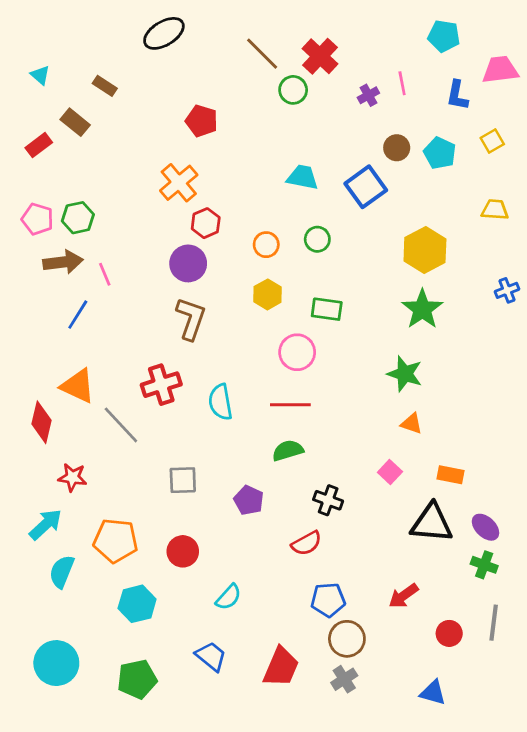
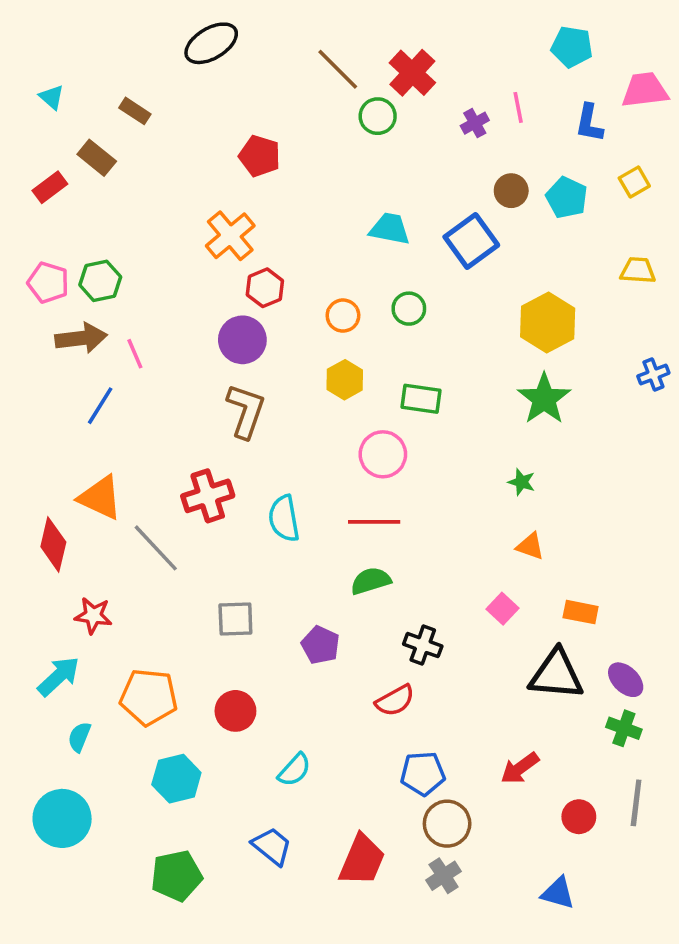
green star: (405, 374) -> (522, 482), size x0.6
cyan semicircle: (62, 572) -> (79, 737), size x0.7
cyan circle: (56, 663) -> (62, 818), moved

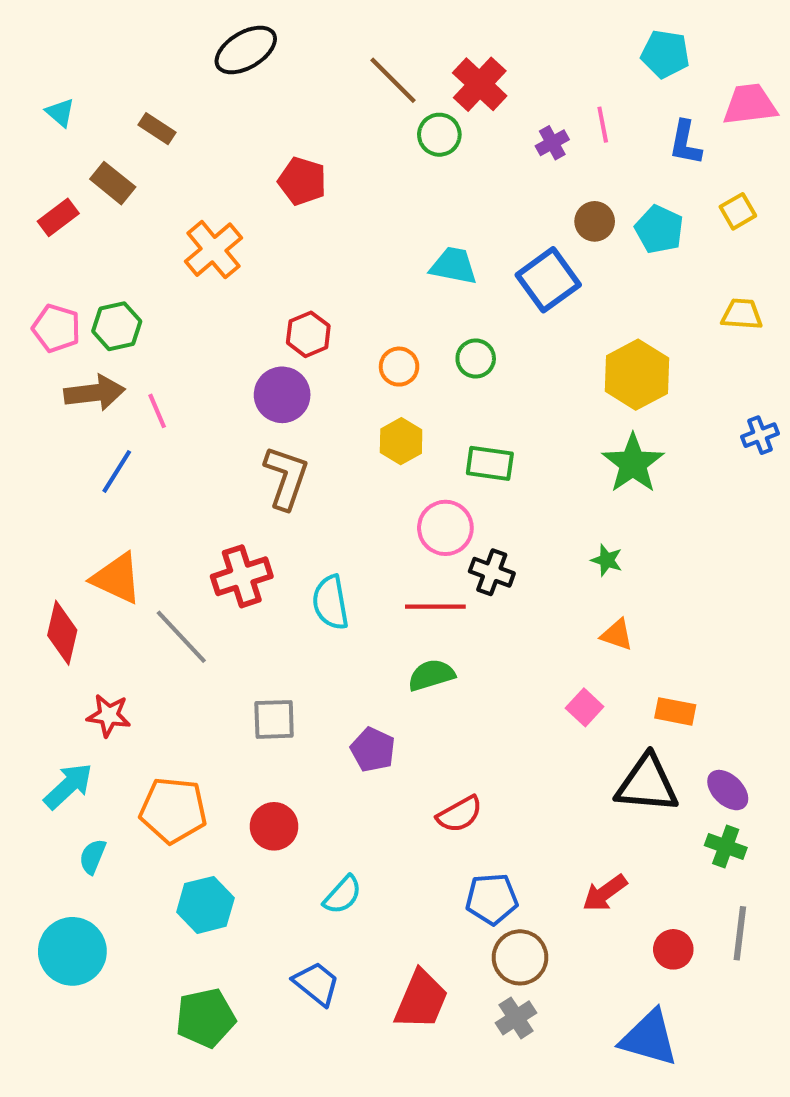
orange cross: (230, 236) -> (214, 250), moved
black cross: (423, 645) -> (492, 572), moved
blue triangle: (558, 893) -> (649, 1038), size x1.5

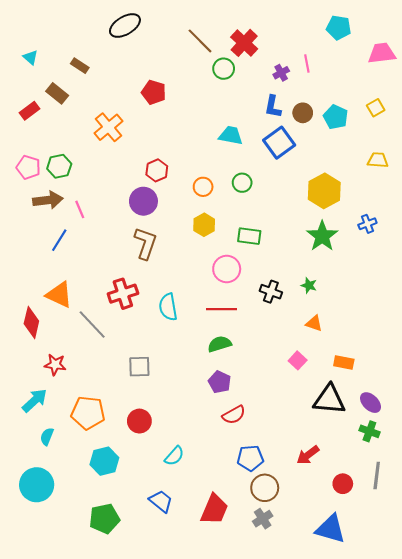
blue L-shape: (685, 143) -> (273, 107), moved
blue cross: (760, 435) -> (367, 224), moved
black cross: (492, 572) -> (271, 292), moved
purple pentagon: (373, 750) -> (219, 382), moved

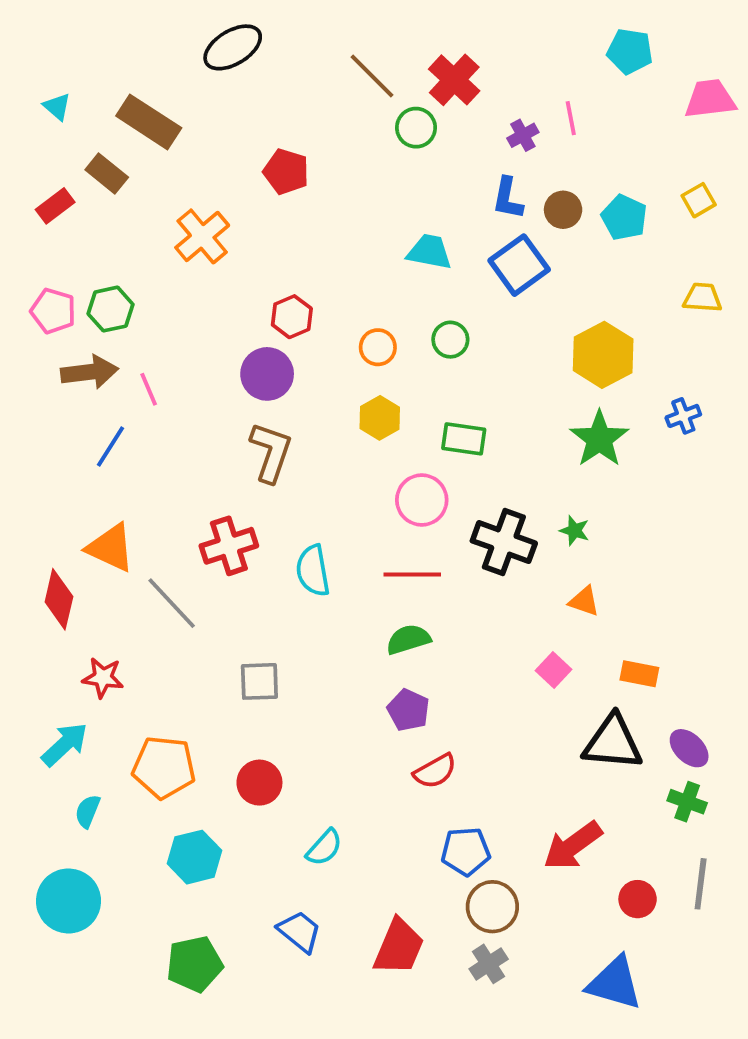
brown rectangle: (80, 66) -> (149, 122), size x1.8
black cross: (271, 292) -> (504, 542), size x1.5
red arrow: (308, 455) -> (573, 846), size x1.4

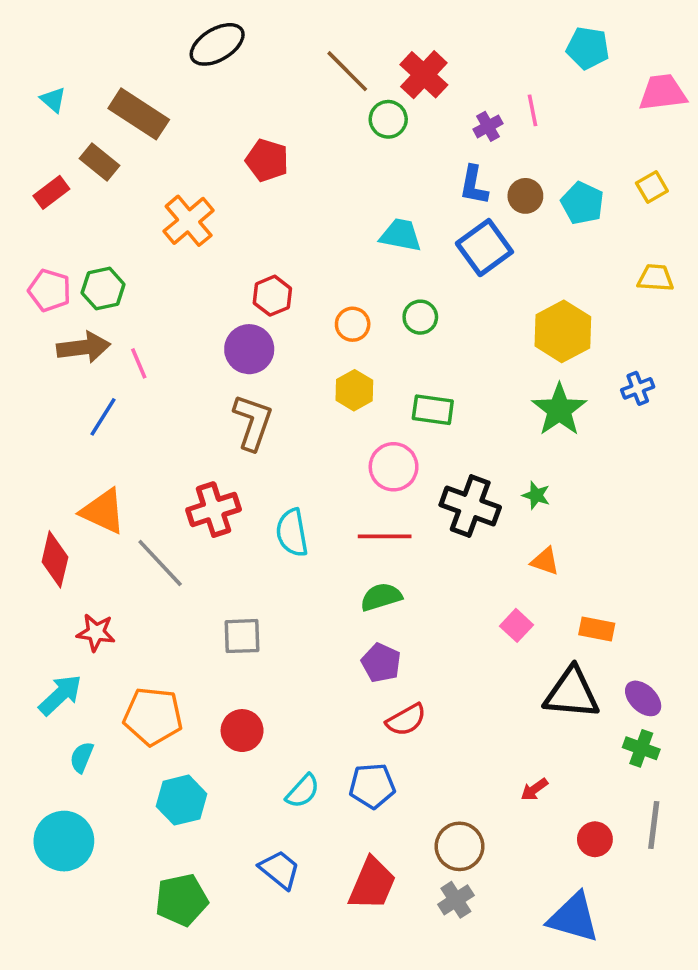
red arrow: (573, 846) -> (534, 789), size x0.5
blue pentagon: (466, 851) -> (372, 786), moved

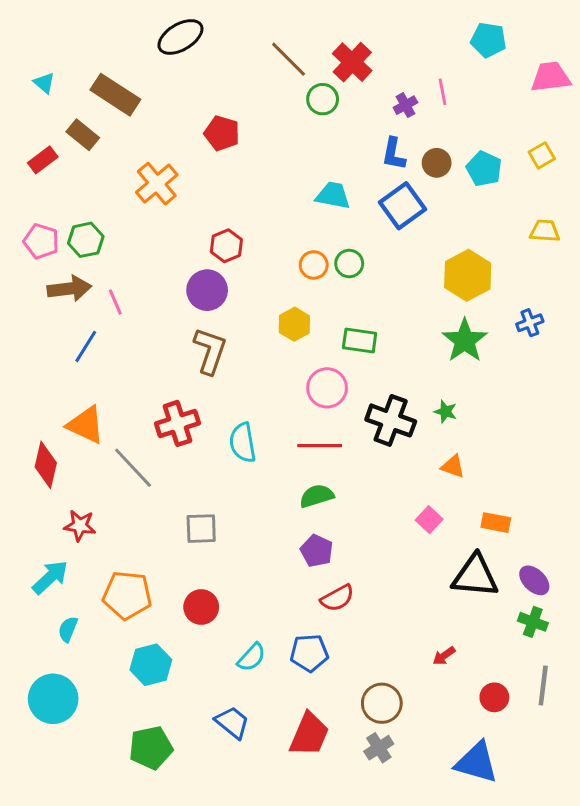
orange circle: (353, 324) -> (314, 265), moved

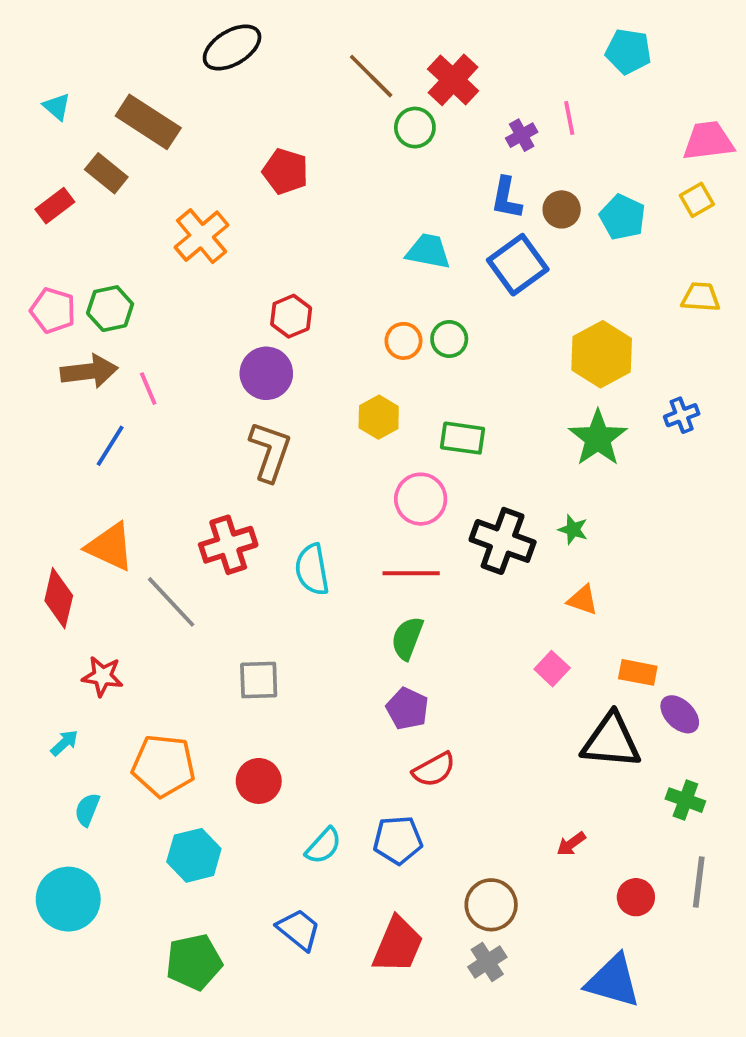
pink trapezoid: (551, 77) -> (708, 141), moved
green semicircle: (317, 496) -> (407, 638), turned -52
cyan arrow: (50, 577) -> (64, 743), size x0.6
purple ellipse: (534, 580) -> (680, 714), moved

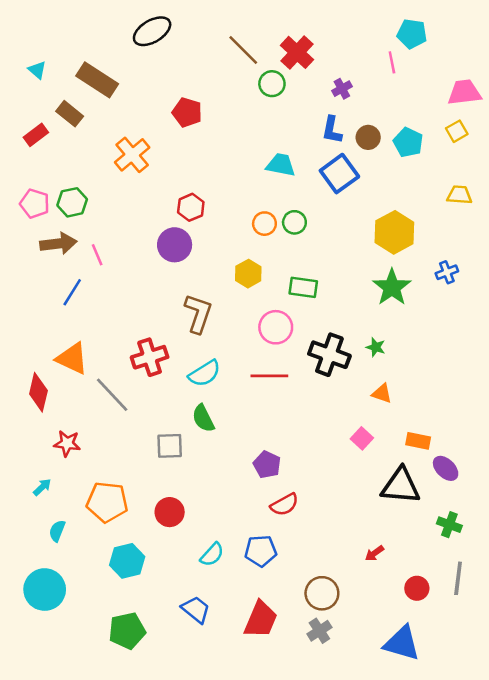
pink line: (569, 118) -> (392, 62), moved
brown L-shape: (270, 451) -> (198, 313), moved
cyan semicircle: (312, 570) -> (205, 373), turned -112
green semicircle: (407, 638) -> (203, 418), moved, turned -48

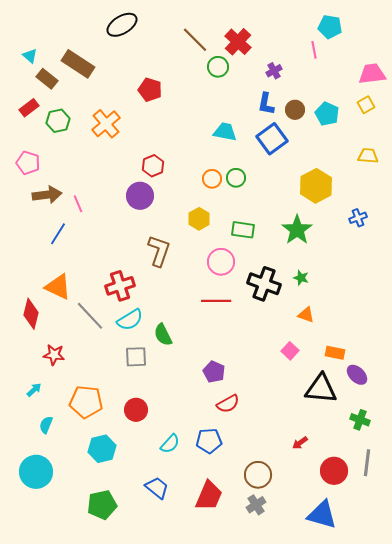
brown rectangle: (70, 114) -> (47, 79), moved
green hexagon: (72, 202) -> (58, 121), moved
green star: (392, 287) -> (297, 230), moved
cyan semicircle: (205, 373) -> (130, 320), moved
red circle: (417, 588) -> (334, 471), size x1.4

